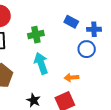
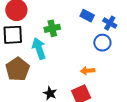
blue cross: (94, 29) -> (110, 23), turned 32
cyan arrow: (41, 63) -> (39, 49), moved

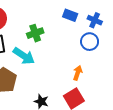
cyan arrow: (39, 49) -> (24, 56), turned 150
orange arrow: (88, 71) -> (78, 73), turned 120

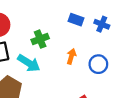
blue circle: (90, 42) -> (98, 64), moved
orange arrow: (78, 73) -> (71, 56), moved

